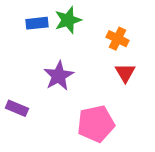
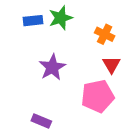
purple rectangle: (17, 108) -> (41, 121), moved
pink pentagon: (96, 124) -> (98, 96), moved

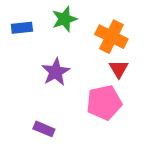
blue rectangle: (33, 21) -> (22, 28), moved
orange cross: (105, 34) -> (111, 37), size x1.5

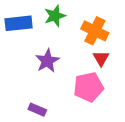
blue rectangle: (22, 28) -> (19, 23), size x1.5

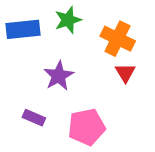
pink pentagon: (89, 87) -> (87, 127), moved
purple rectangle: (37, 110) -> (34, 118), moved

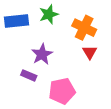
purple rectangle: (34, 118) -> (29, 75), moved

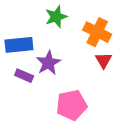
blue rectangle: (16, 21) -> (19, 45), moved
purple rectangle: (29, 75) -> (24, 76), moved

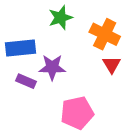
purple star: (48, 63) -> (52, 67), turned 30

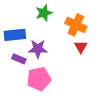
pink pentagon: (77, 113) -> (39, 79), moved

